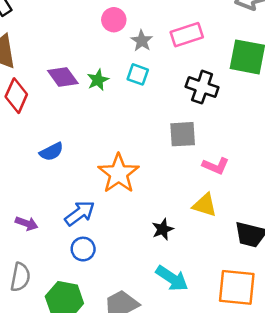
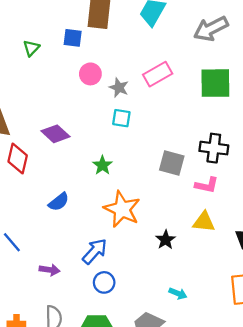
green star: (98, 80) -> (102, 165), moved
black cross: (202, 87) -> (214, 148), moved
gray square: (183, 134) -> (172, 163), turned 30
black star: (163, 229) -> (166, 240), moved
cyan arrow: (172, 278) -> (178, 293), moved, size x0.6

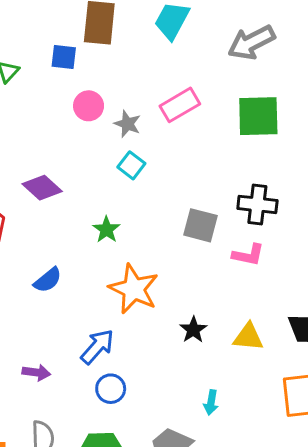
cyan square: (121, 118) -> (131, 165), turned 30
yellow triangle: (204, 222) -> (248, 337), moved
cyan arrow: (178, 293) -> (211, 402), turned 78

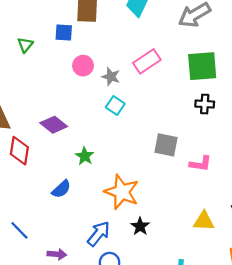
black cross: (257, 204) -> (205, 104), moved, size x0.7
green star: (106, 230) -> (85, 156), moved
black star: (193, 330) -> (140, 226), moved

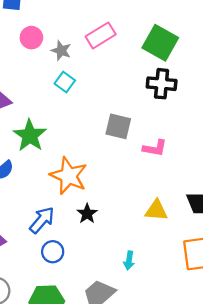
green square: (202, 66) -> (160, 43), turned 32
black cross: (205, 104) -> (162, 84), size x1.4
green star: (85, 156) -> (30, 135), size x1.6

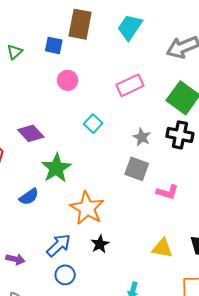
gray star: (61, 51) -> (142, 137), moved

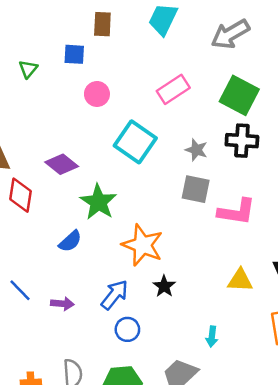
brown rectangle: (80, 24) -> (102, 24), size x0.7
cyan square: (93, 124) -> (135, 142), size x1.8
pink L-shape: (167, 192) -> (237, 212), size x1.4
purple arrow: (15, 259) -> (62, 304), moved

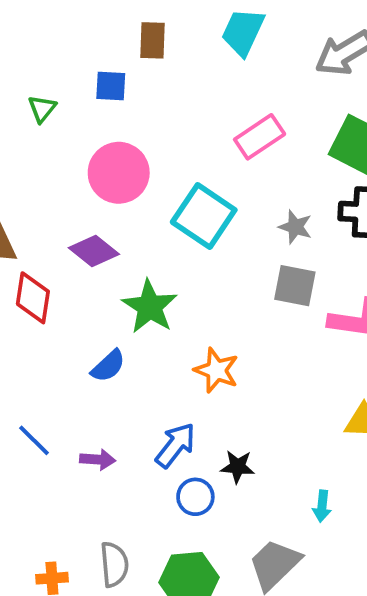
pink circle: (97, 94) -> (119, 173), moved, size x1.6
orange star: (142, 245) -> (216, 370), size x0.7
black star: (164, 286) -> (238, 467), moved, turned -30

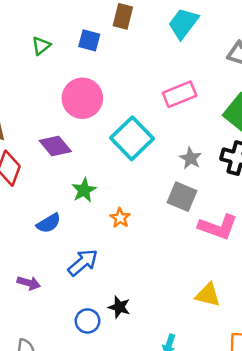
green star: (150, 307) -> (84, 190), size x0.7
orange star: (216, 370) -> (120, 218), moved, size x0.7
blue arrow: (176, 445) -> (83, 263), moved

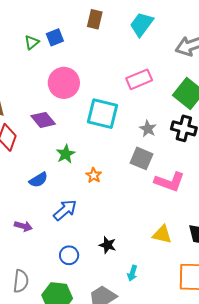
blue square: (89, 40) -> (55, 37), moved, turned -36
cyan square: (132, 138) -> (102, 114), turned -32
black star: (119, 307) -> (108, 245), moved

